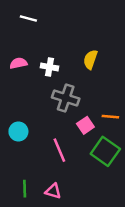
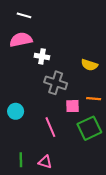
yellow semicircle: (90, 60) -> (89, 65), moved, turned -91
pink semicircle: (18, 63) -> (21, 40), moved, size x1.5
pink square: (85, 125) -> (73, 106), turned 32
green square: (105, 151) -> (89, 128), turned 30

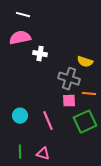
gray cross: (56, 83) -> (69, 79), moved
cyan circle: (16, 111) -> (20, 116), moved

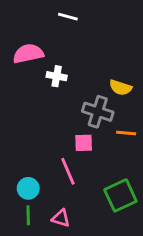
white line: (23, 15) -> (68, 17), moved
pink square: (69, 101) -> (84, 143), moved
cyan circle: (20, 116) -> (28, 188), moved
green square: (85, 122) -> (120, 195), moved

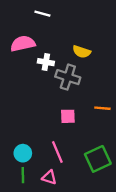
white line: (68, 17) -> (42, 14), moved
yellow semicircle: (120, 88) -> (82, 52), moved
gray cross: (98, 112) -> (68, 77), moved
pink line: (68, 171) -> (57, 152), moved

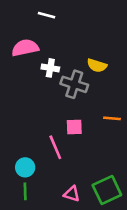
yellow semicircle: (82, 52) -> (97, 65), moved
pink line: (57, 152) -> (55, 147), moved
green square: (98, 159) -> (107, 190), moved
pink triangle: (49, 177) -> (72, 194), moved

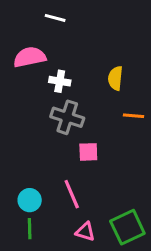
yellow semicircle: (97, 65) -> (115, 78), turned 78
gray cross: (74, 84) -> (67, 117), moved
orange line: (112, 118) -> (133, 116), moved
pink line: (55, 147) -> (72, 194), moved

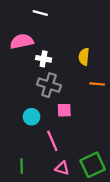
cyan circle: (30, 200) -> (32, 117), moved

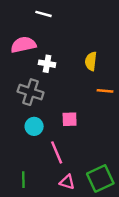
gray cross: (49, 85) -> (31, 92), moved

